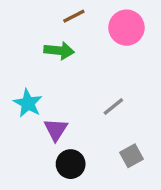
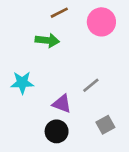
cyan star: (28, 103) -> (22, 83), turned -30
purple triangle: (56, 130) -> (62, 104), moved, turned -42

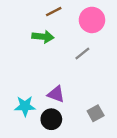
cyan star: (22, 83) -> (25, 106), moved
gray line: (91, 85) -> (82, 53), moved

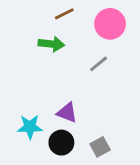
gray square: (96, 113) -> (100, 147), moved

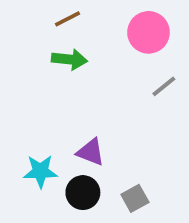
brown line: (64, 14) -> (67, 19), moved
gray line: (99, 64) -> (164, 86), moved

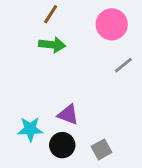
brown line: (67, 19) -> (51, 14), turned -30

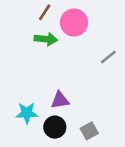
pink circle: (112, 24) -> (74, 23), moved
purple triangle: (68, 115) -> (60, 100), turned -30

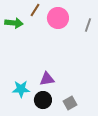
green arrow: (46, 39) -> (14, 23), moved
gray line: (108, 57) -> (88, 25), moved, turned -32

